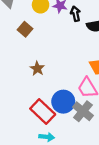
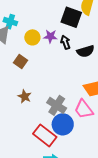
brown star: (37, 69) -> (25, 96), moved
gray cross: (83, 111) -> (57, 105), moved

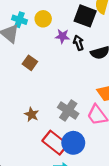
yellow circle: (32, 37) -> (43, 19), moved
brown star: (25, 96) -> (32, 114), moved
blue circle: (63, 124) -> (73, 143), moved

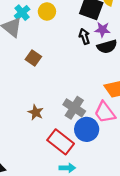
cyan cross: (19, 20) -> (22, 13), turned 32
purple star: (62, 36) -> (103, 30), moved
blue circle: (73, 143) -> (87, 129), moved

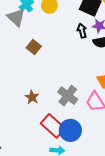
blue circle: (87, 129) -> (70, 130), moved

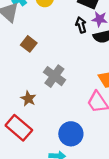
gray cross: (68, 96) -> (54, 76), moved
red rectangle: (53, 126) -> (19, 128), moved

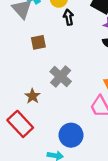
black arrow: (81, 25) -> (69, 17), moved
brown square: (29, 44) -> (38, 42), turned 35

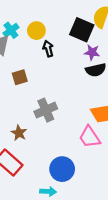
gray cross: (61, 76) -> (46, 110), turned 30

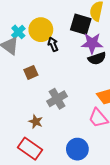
yellow circle: (36, 31) -> (41, 30), size x1.5
purple star: (92, 52) -> (92, 43), size x1.5

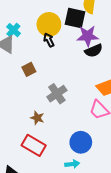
yellow circle: (41, 30) -> (49, 24), moved

